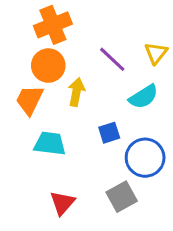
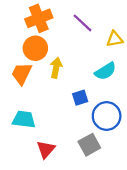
yellow triangle: (156, 53) -> (115, 39), turned 42
purple line: (112, 59) -> (82, 23), moved
cyan trapezoid: (50, 144) -> (24, 119), moved

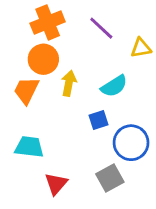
cyan semicircle: (105, 71) -> (114, 86), moved

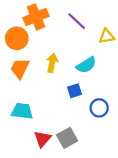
orange circle: (43, 59) -> (17, 38), moved
blue circle: (131, 143) -> (99, 108), size x0.7
gray square: (110, 178) -> (67, 138), moved

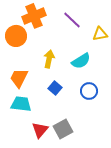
orange trapezoid: (20, 68) -> (19, 78), moved
blue square: (75, 91) -> (55, 88), moved, turned -32
blue circle: (99, 108) -> (89, 91), moved

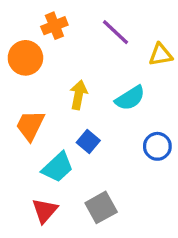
orange cross: (34, 16) -> (54, 26), size x0.7
blue circle: (89, 91) -> (157, 146), moved
cyan trapezoid: (21, 104) -> (58, 167), moved, turned 130
red triangle: (40, 130) -> (45, 211), moved

